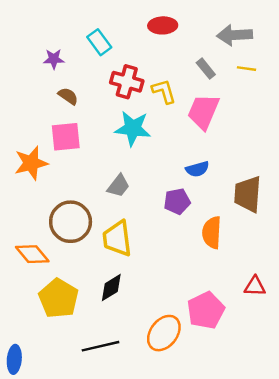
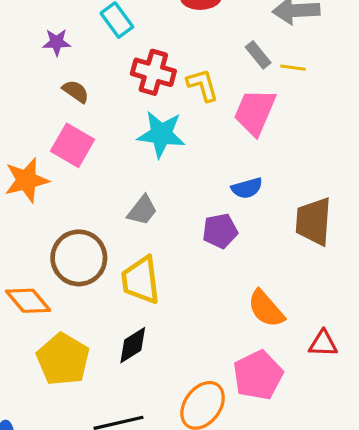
yellow line: (246, 69) -> (293, 68), moved
pink square: (66, 137) -> (72, 145), turned 36
orange semicircle: (212, 233) -> (266, 309), moved, turned -44

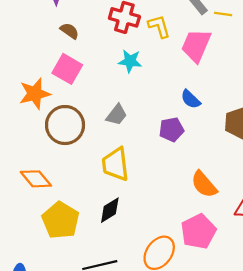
cyan star: (161, 134) -> (130, 61), size x0.7
blue semicircle: (247, 188) -> (191, 99), turned 60
brown circle: (79, 258) -> (65, 125), moved

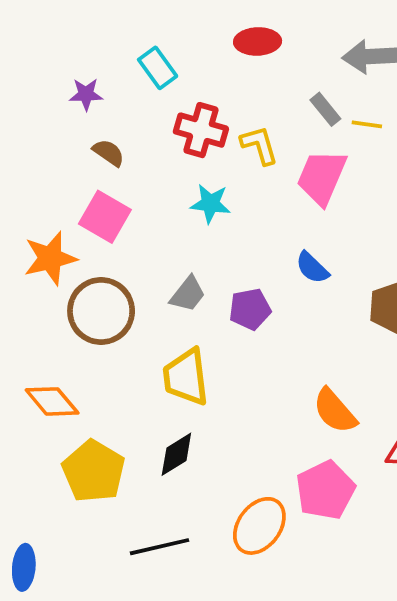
purple pentagon: (171, 129) -> (250, 309), moved

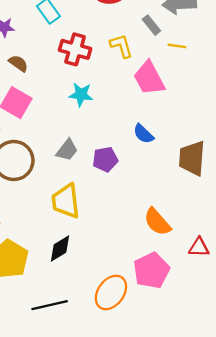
gray rectangle: (325, 109) -> (151, 25), moved
yellow L-shape: (259, 145) -> (121, 46), moved
pink trapezoid: (322, 177) -> (149, 78), turned -51

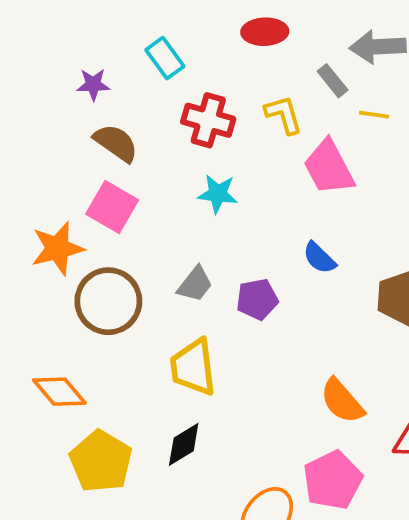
brown semicircle: (18, 63) -> (116, 143), size x1.4

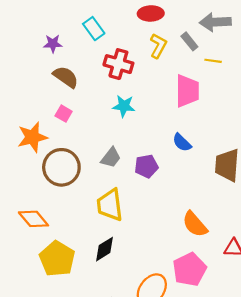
yellow L-shape: (284, 115) -> (158, 46), moved, turned 45
pink trapezoid: (329, 167) -> (187, 91), turned -152
pink square: (112, 207) -> (64, 114), size x0.6

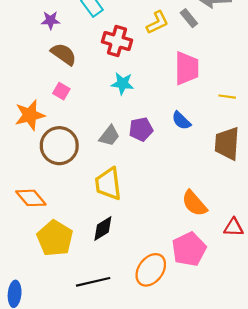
yellow L-shape: (158, 46) -> (157, 23), turned 35
yellow line: (213, 61) -> (227, 97), moved
purple pentagon: (146, 166) -> (141, 129), moved

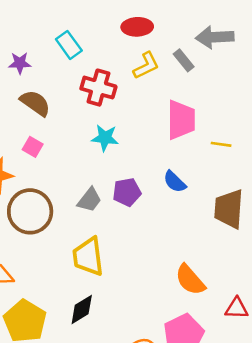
yellow line: (227, 97) -> (221, 144), moved

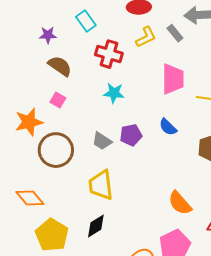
gray trapezoid: (89, 200) -> (102, 141), turned 85

